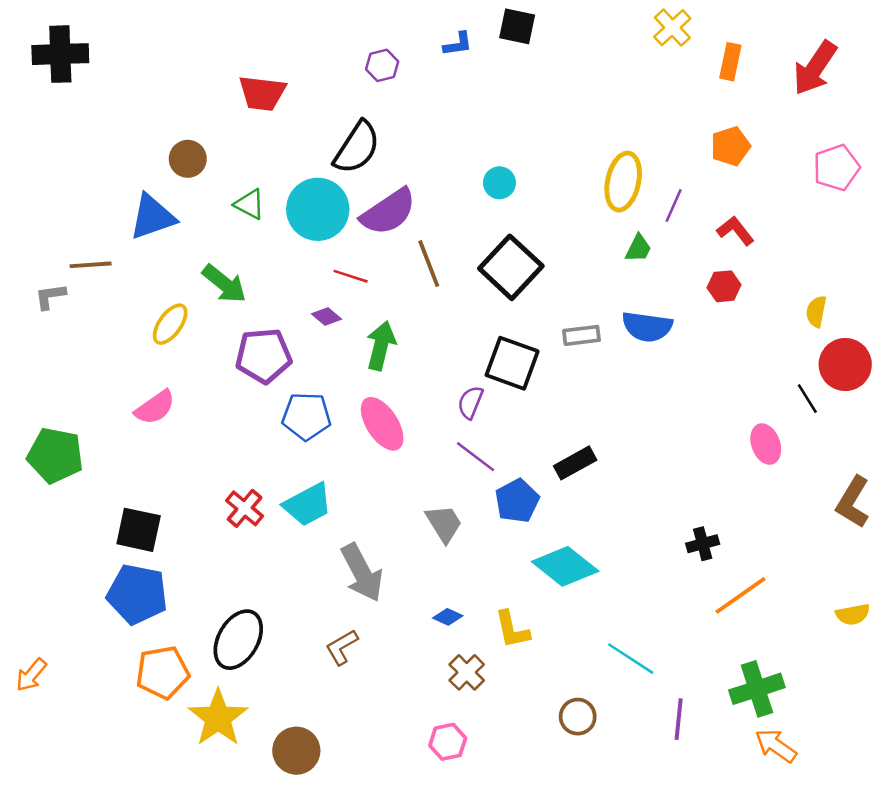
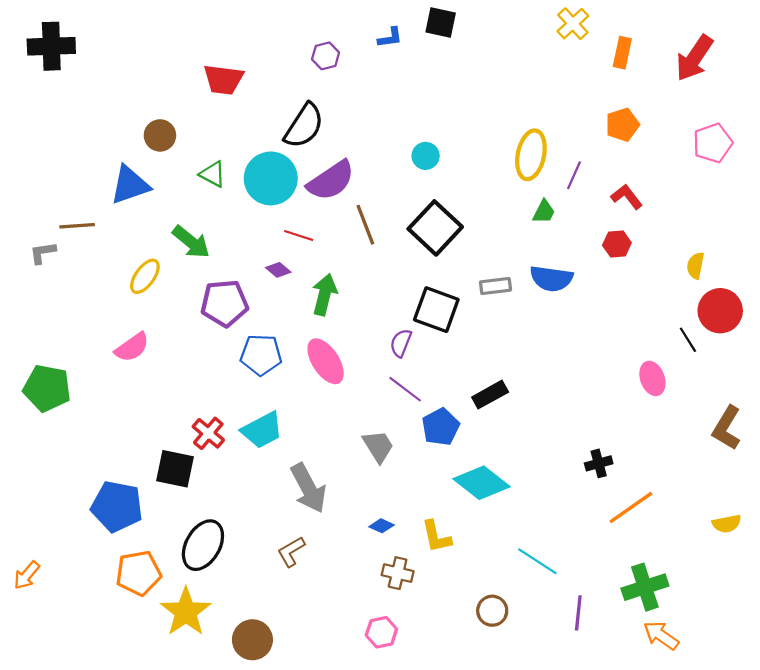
black square: (139, 530) -> (175, 469), moved
brown cross: (467, 672) -> (398, 573), turned -32

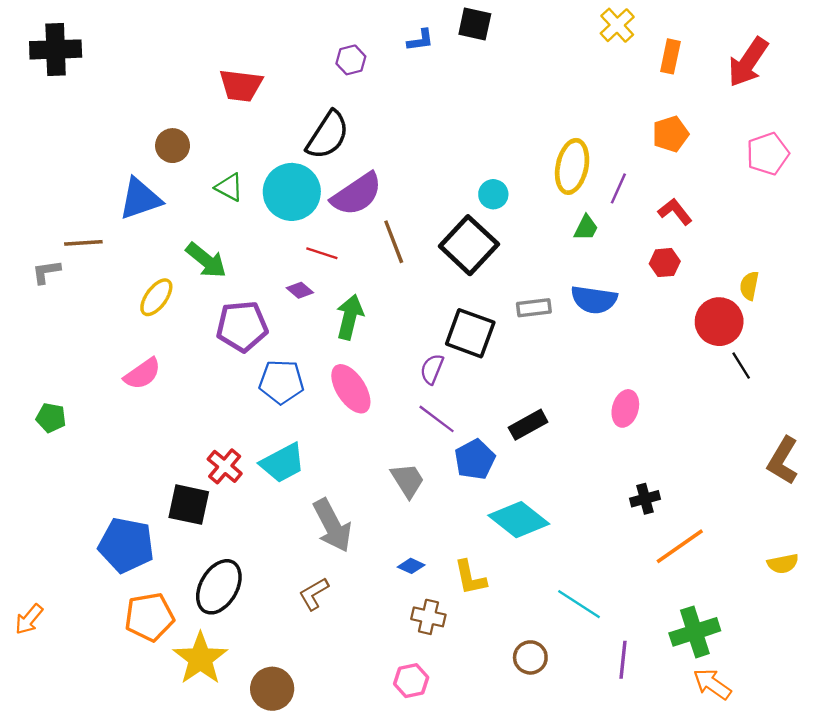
cyan circle: (426, 156) -> (493, 194), moved
red circle: (720, 311) -> (719, 322), moved
pink ellipse: (652, 378) -> (625, 408), moved, turned 36
green pentagon: (47, 388) -> (51, 418), size x0.6

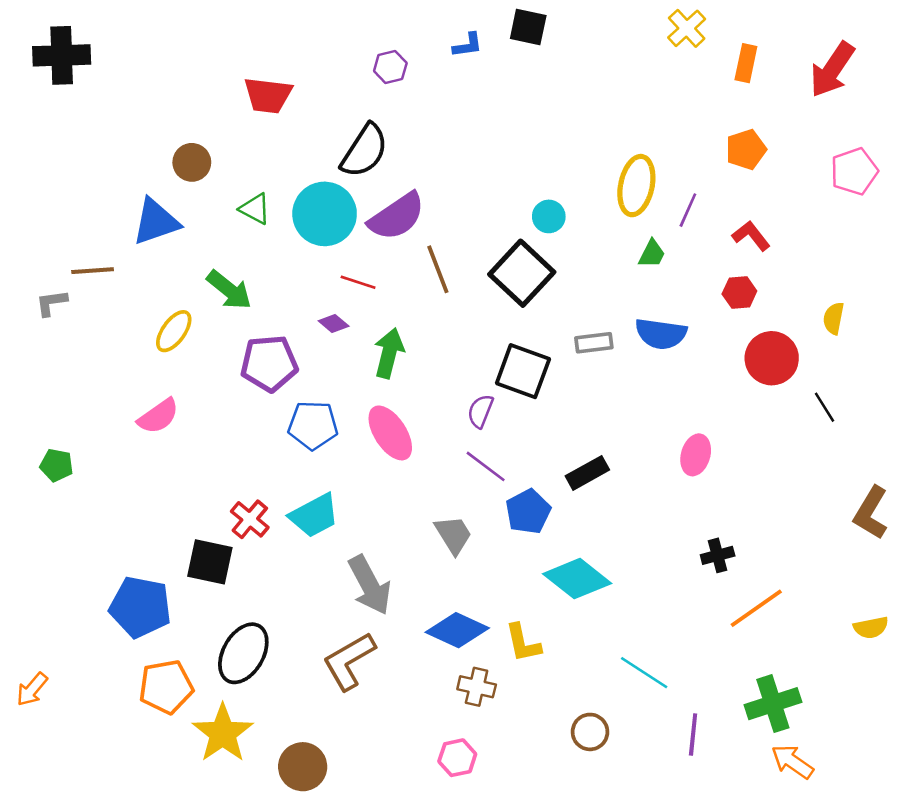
red circle: (719, 322) -> (772, 358), moved
blue diamond: (411, 566) -> (457, 630), size x2.0
brown L-shape: (314, 594) -> (349, 661), size x1.6

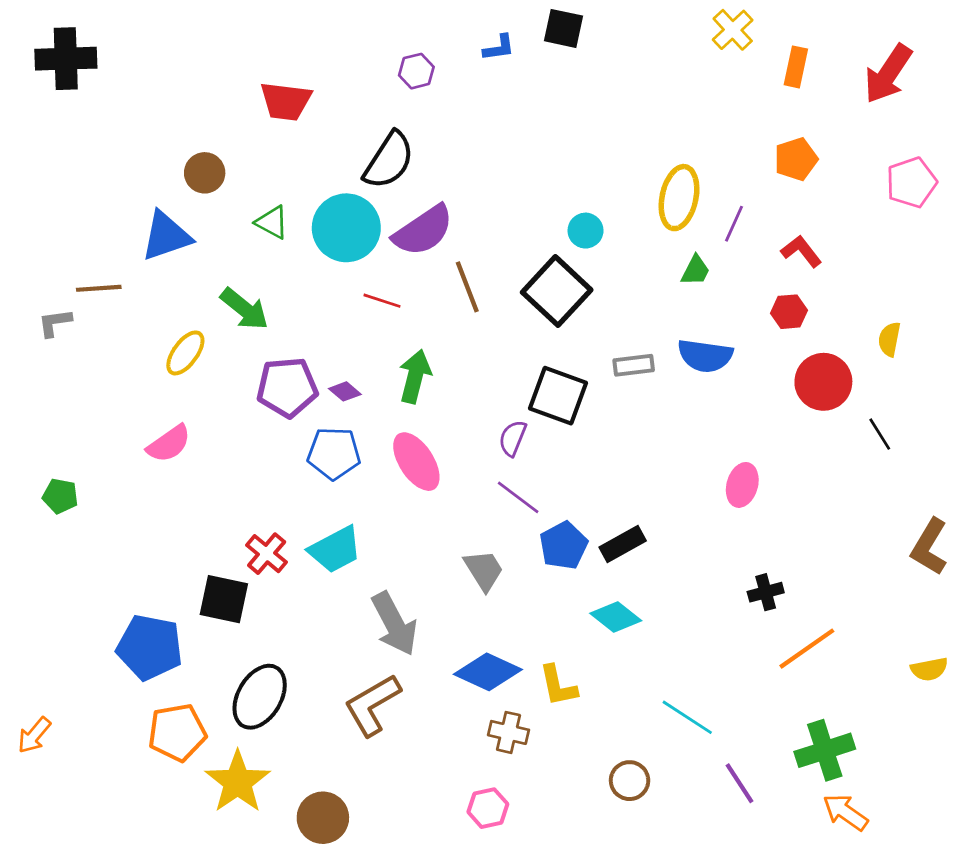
purple diamond: (334, 323) -> (345, 391), moved
black rectangle: (587, 473) -> (623, 544), moved
cyan diamond: (577, 579) -> (616, 617), size x0.7
purple line: (693, 735) -> (740, 783), turned -39

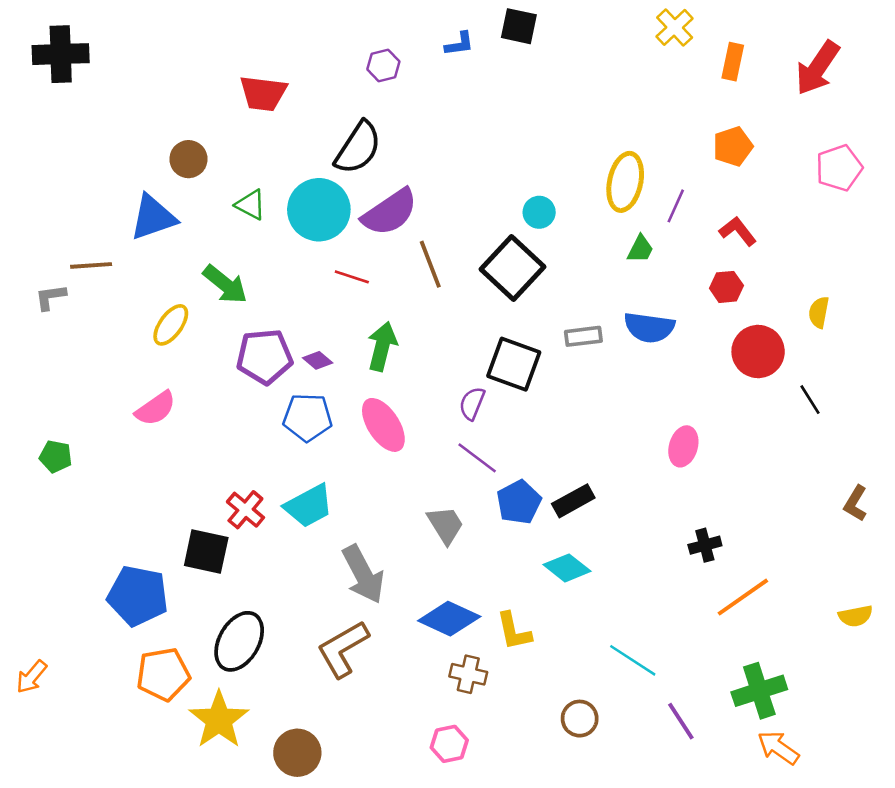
brown L-shape: (929, 547) -> (856, 503), size x0.7

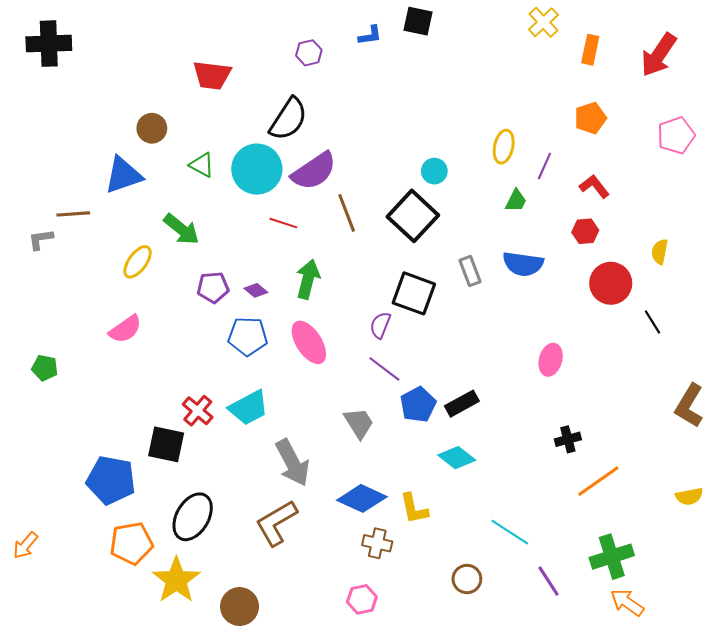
yellow ellipse: (625, 182) -> (504, 147), size x0.7
gray rectangle: (583, 336) -> (470, 271), turned 76
purple pentagon: (264, 357) -> (213, 287), size x0.7
brown L-shape: (856, 503) -> (689, 406), size x1.5

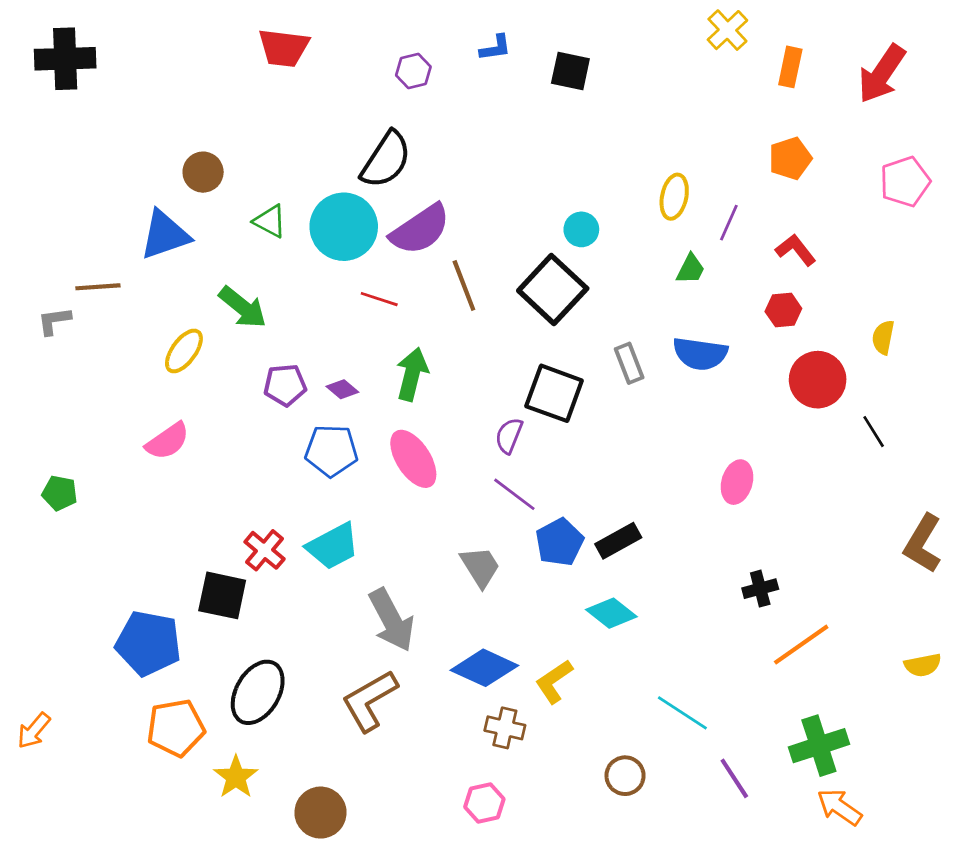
black square: (418, 21) -> (570, 71), moved
red trapezoid: (212, 75) -> (284, 48), moved
yellow L-shape: (414, 509) -> (554, 681), turned 68
yellow star: (176, 580) -> (236, 777), size x0.7

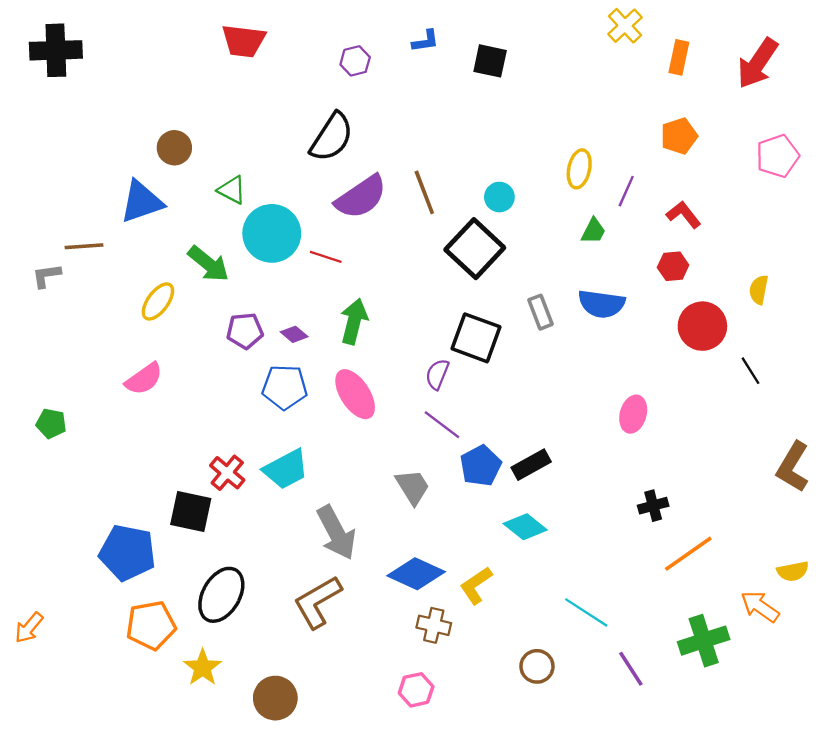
cyan circle: (344, 227) -> (272, 233), moved
brown line: (464, 285) -> (424, 192), moved
orange arrow: (839, 807) -> (760, 607), moved

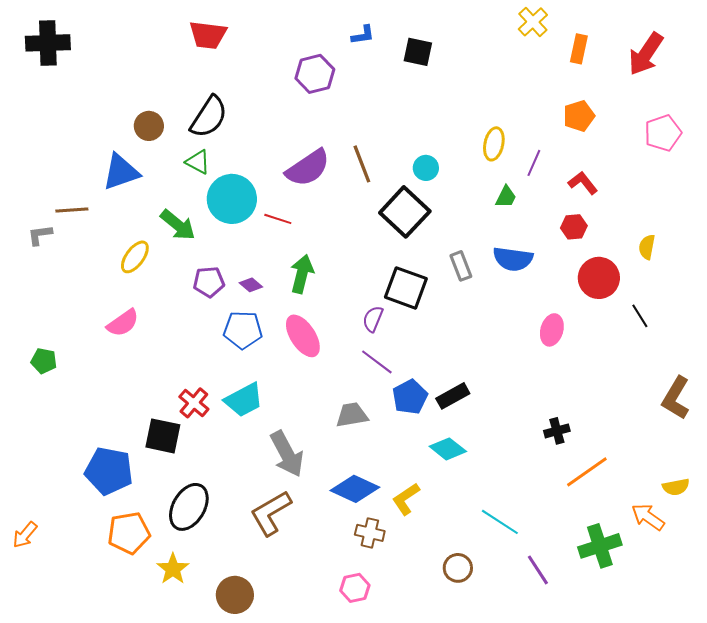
purple hexagon: (355, 61) -> (315, 74), moved, size x1.5
black semicircle: (332, 137) -> (209, 117), moved
pink ellipse: (633, 414) -> (552, 330), moved
gray trapezoid: (413, 487) -> (352, 415), turned -68

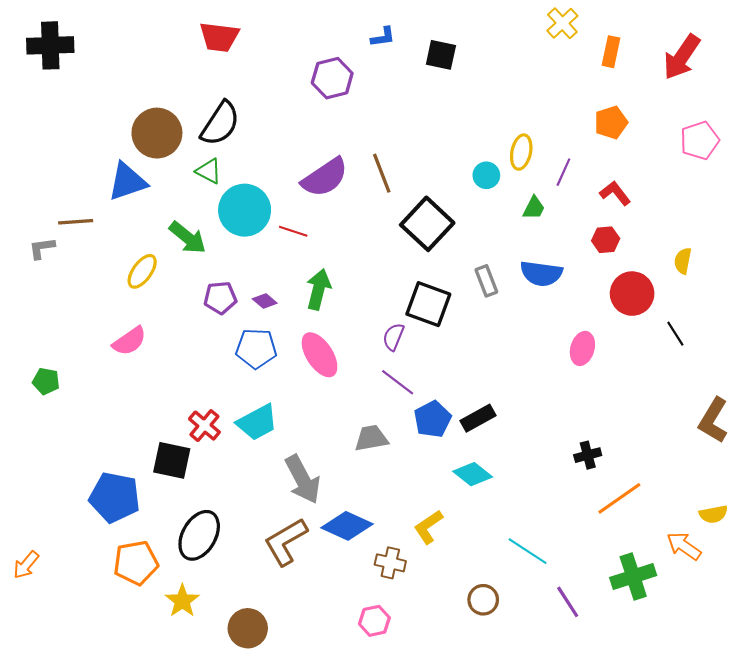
brown circle: (149, 126) -> (157, 133), size x1.6
cyan circle: (426, 168) -> (486, 175), moved
blue diamond: (355, 489) -> (347, 526), moved

